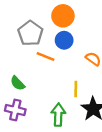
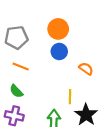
gray pentagon: (30, 33) -> (16, 38), moved, turned 30
orange line: (46, 57) -> (21, 67), moved

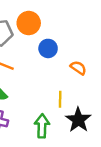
orange circle: (58, 29) -> (29, 23), moved

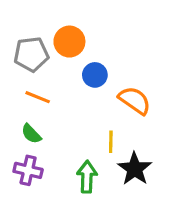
orange semicircle: (78, 68) -> (135, 100), size x1.5

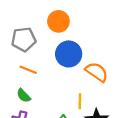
orange circle: (69, 42) -> (58, 21), moved
blue circle: (95, 75) -> (69, 54), size x1.5

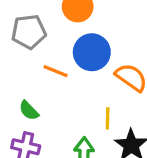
orange line: (28, 70) -> (56, 71), moved

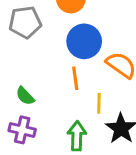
orange line: (56, 71) -> (75, 78), moved, turned 60

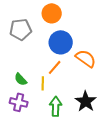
orange line: (75, 78) -> (55, 67), turned 49
yellow line: (99, 103) -> (43, 83), moved

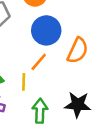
orange semicircle: (86, 58) -> (78, 51), turned 80
black star: (86, 101) -> (78, 105), turned -30

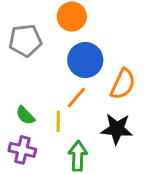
black star: (78, 105) -> (117, 129), moved

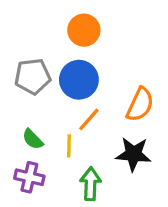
gray pentagon: (25, 41) -> (33, 76), moved
blue circle: (85, 60) -> (79, 80), moved

